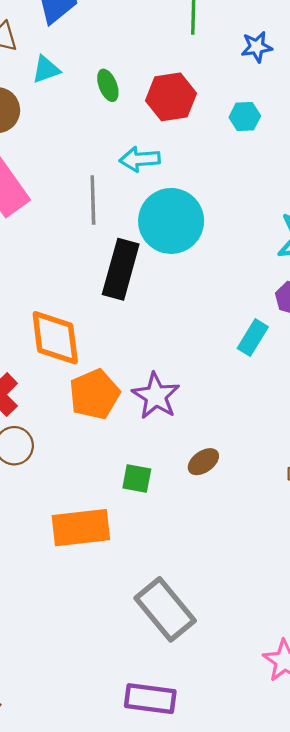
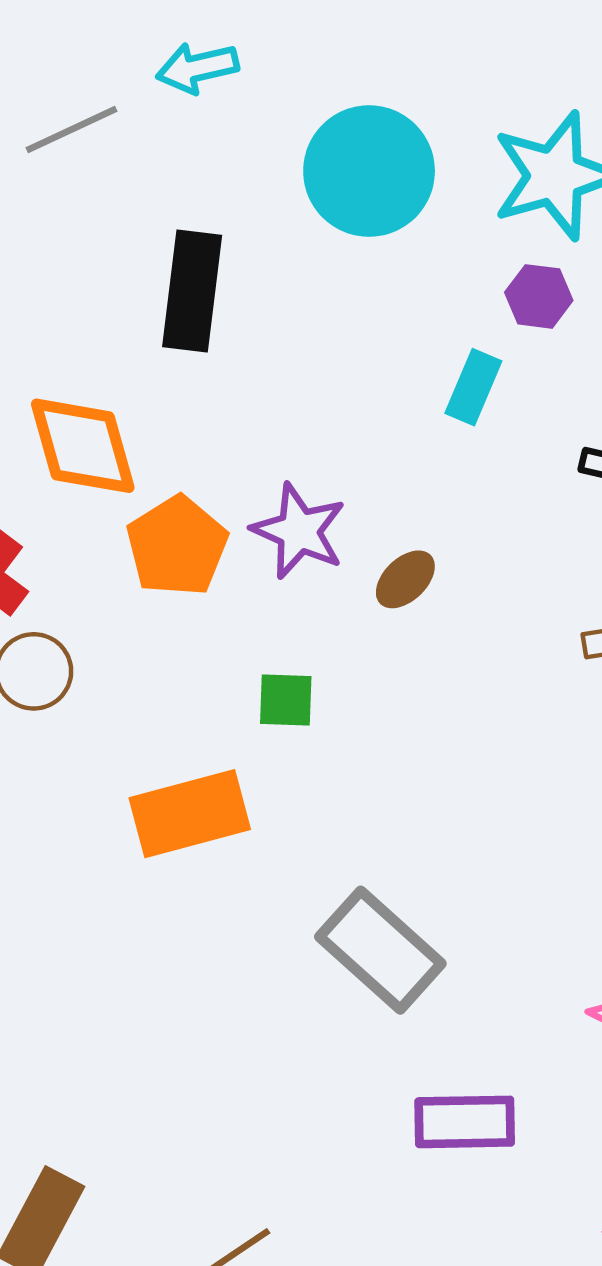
gray line: (93, 200) -> (72, 130), moved, turned 75
cyan circle: (171, 221) -> (369, 171), moved
brown ellipse: (203, 462) -> (405, 579), moved
purple rectangle: (150, 699) -> (465, 1122), moved

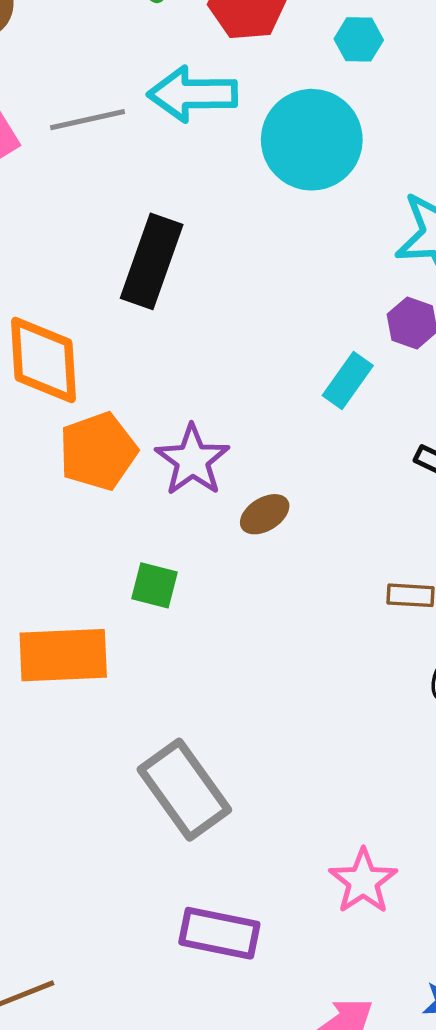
cyan arrow: (197, 68) -> (193, 94), size x1.4
cyan circle: (369, 171) -> (312, 140), moved

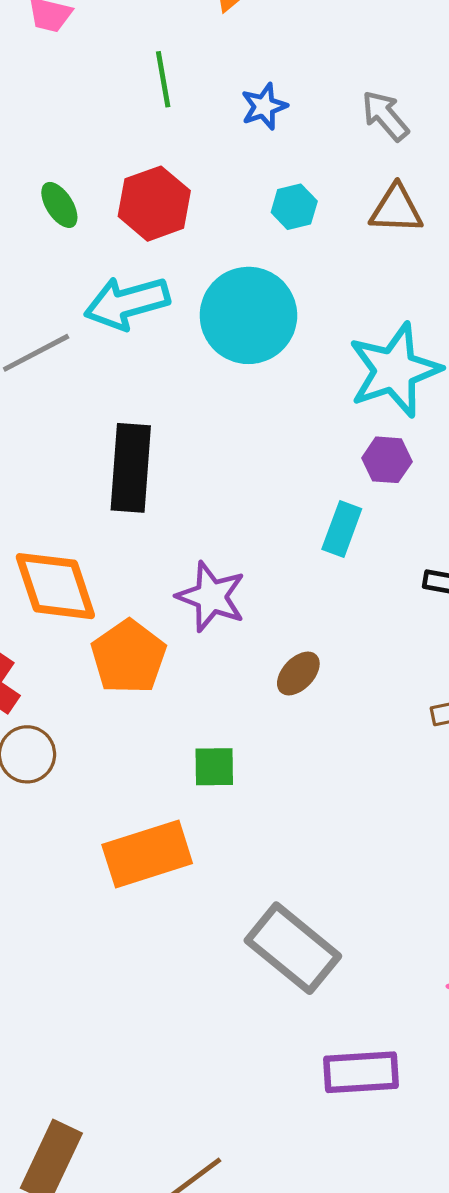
cyan hexagon: (359, 39) -> (294, 207), moved
purple star: (192, 460) -> (211, 597), moved

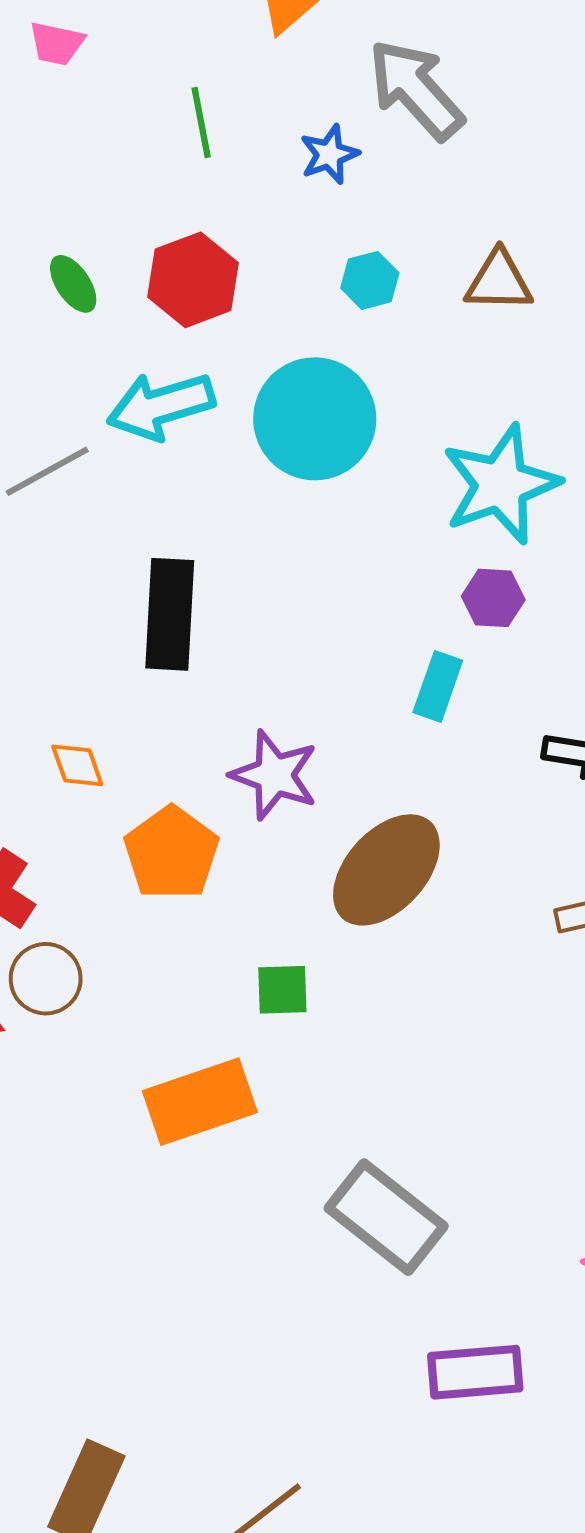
gray arrow: (385, 116) -> (416, 90), moved, size x1.6
orange diamond: (55, 586) -> (77, 765), size x0.5
brown ellipse: (298, 673) -> (386, 870), size x2.0

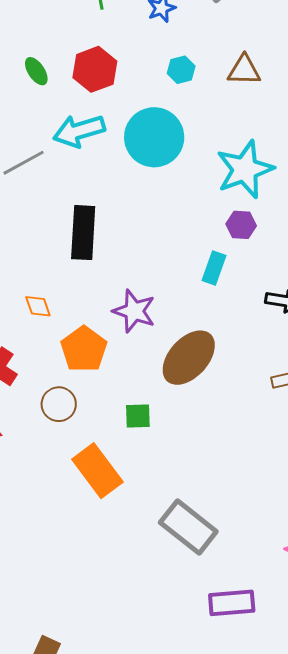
brown circle: (46, 979) -> (59, 404), moved
orange rectangle: (200, 1102) -> (97, 471), turned 72

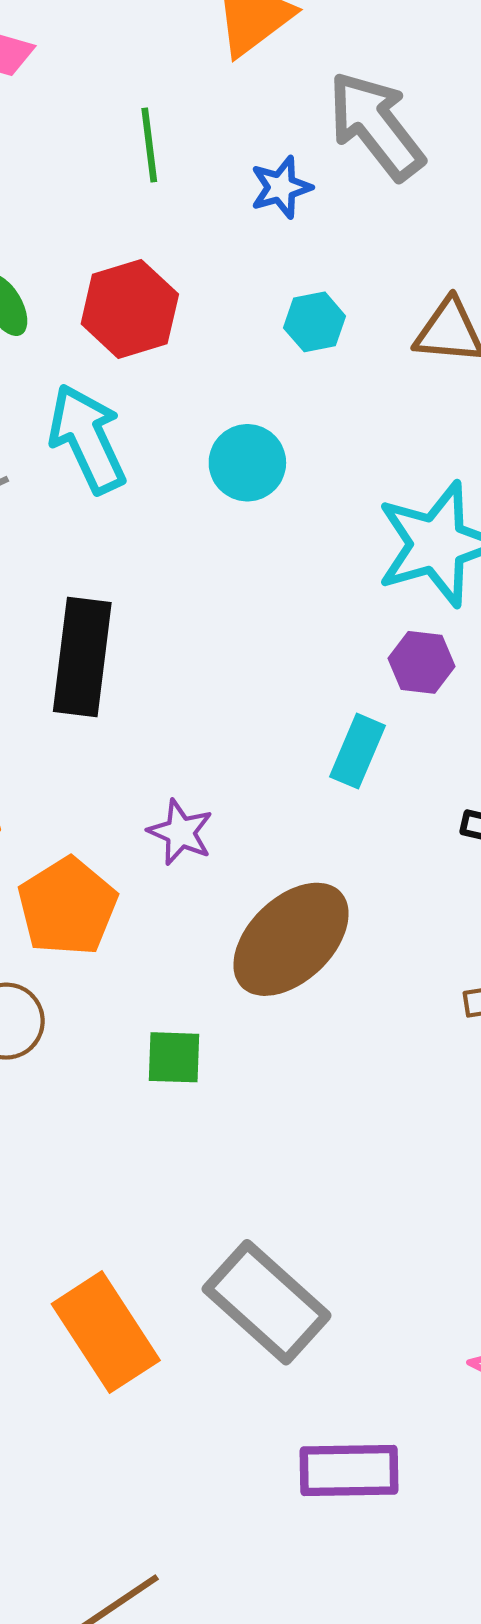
cyan arrow: (79, 131) -> (87, 439), turned 78
cyan circle: (154, 137) -> (247, 463), size x0.6
purple star: (134, 311) -> (180, 832), size x0.7
orange rectangle: (97, 471) -> (106, 1332), moved

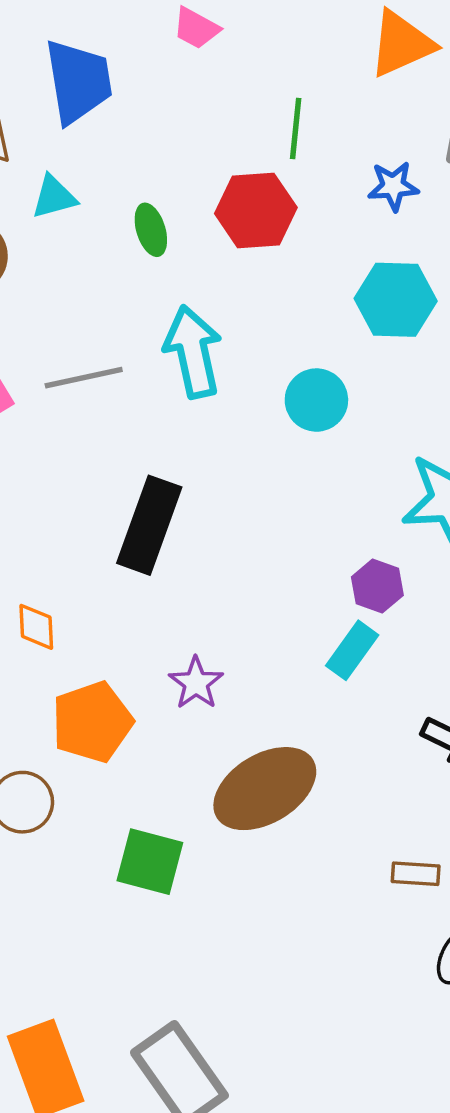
red hexagon: (130, 309) -> (256, 210), moved
cyan hexagon: (315, 322) -> (396, 300), size x1.6
purple hexagon: (422, 662) -> (377, 586), moved
green square: (174, 1057) -> (150, 862), size x1.4

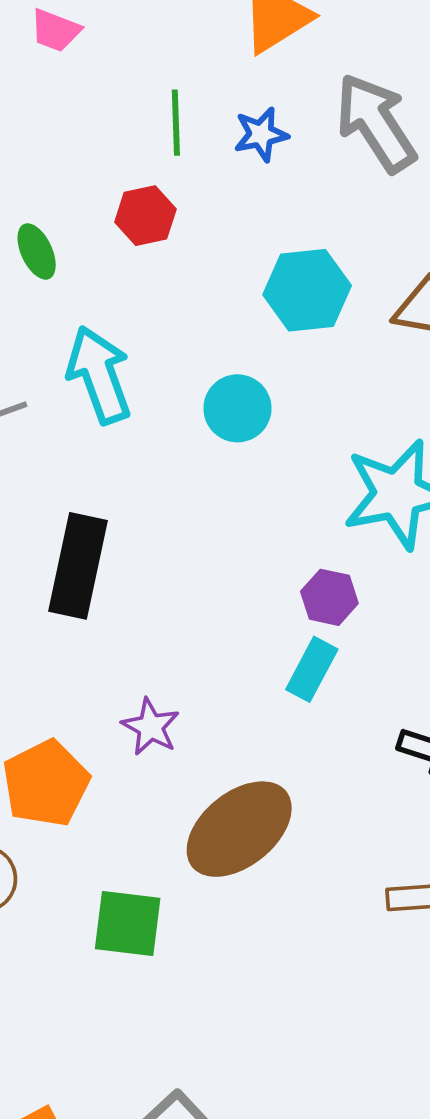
blue star: (393, 186) -> (261, 134), moved
red hexagon: (256, 210) -> (145, 216), size x0.7

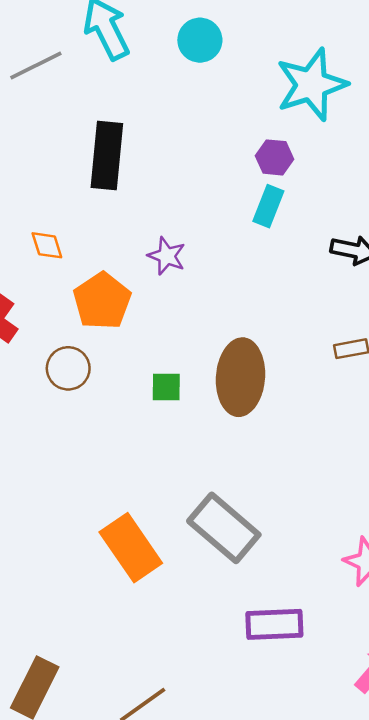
brown ellipse: (239, 829) -> (240, 377), moved, turned -40
green square: (128, 923) -> (166, 387), size x0.7

